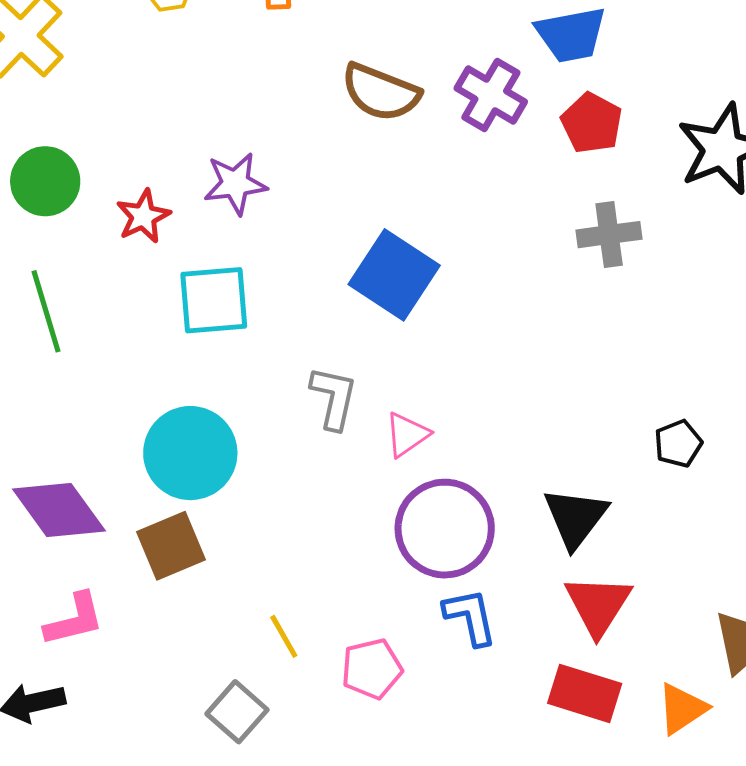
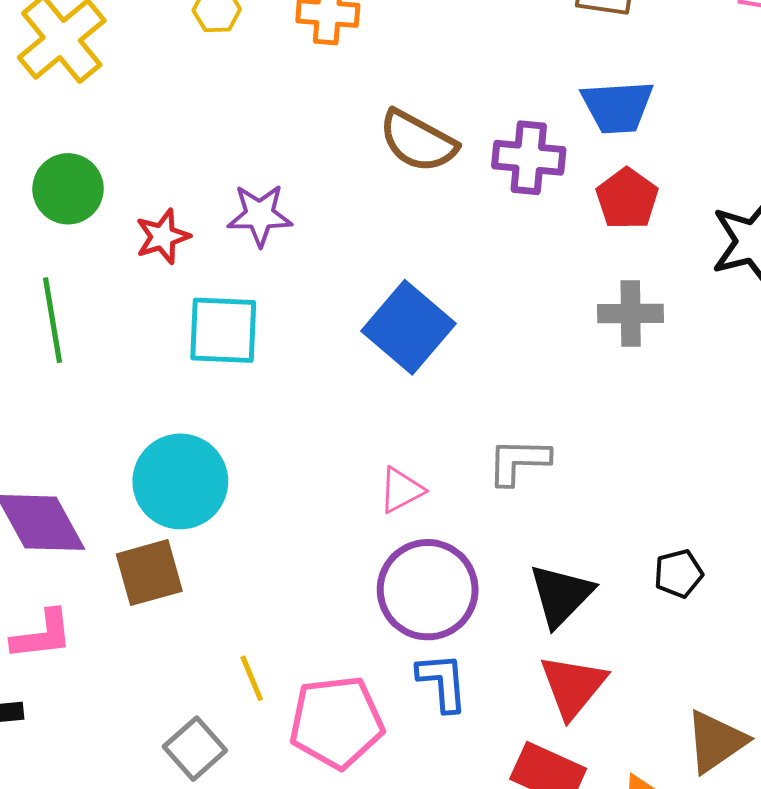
purple cross: (491, 95) -> (529, 158), turned -32
gray L-shape: (334, 398) -> (518, 461), moved, turned -108
black pentagon: (678, 444) -> (679, 574), moved
pink pentagon: (372, 669) -> (336, 722), size x1.5

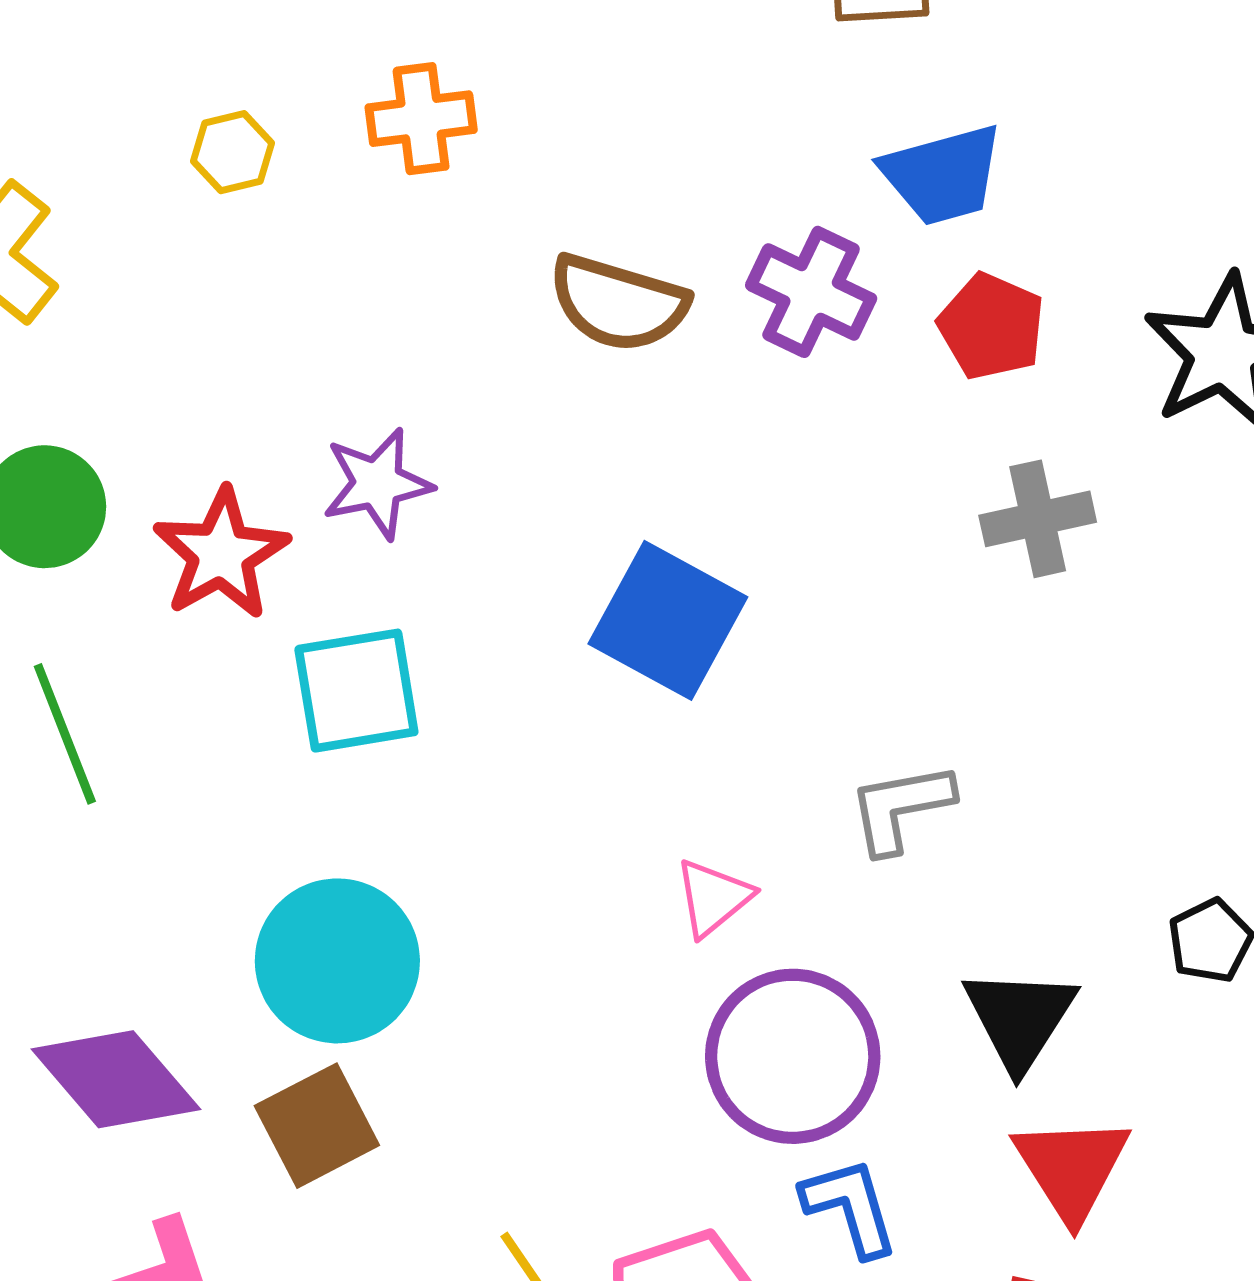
purple cross: (529, 158) -> (811, 292), turned 32
red star: (163, 237) -> (221, 554), size x1.4

